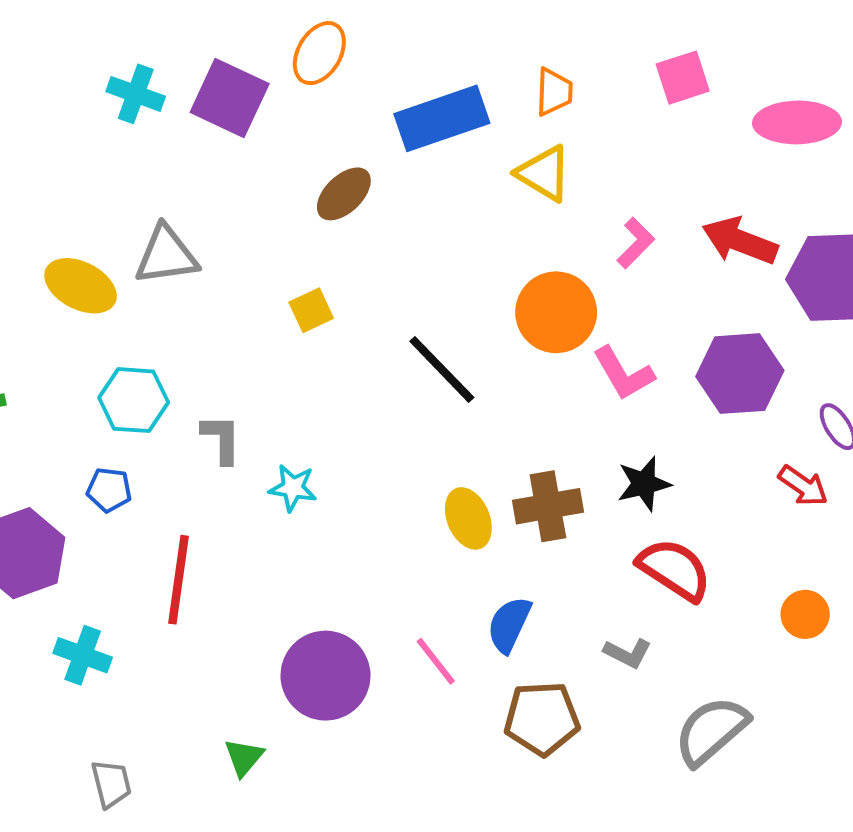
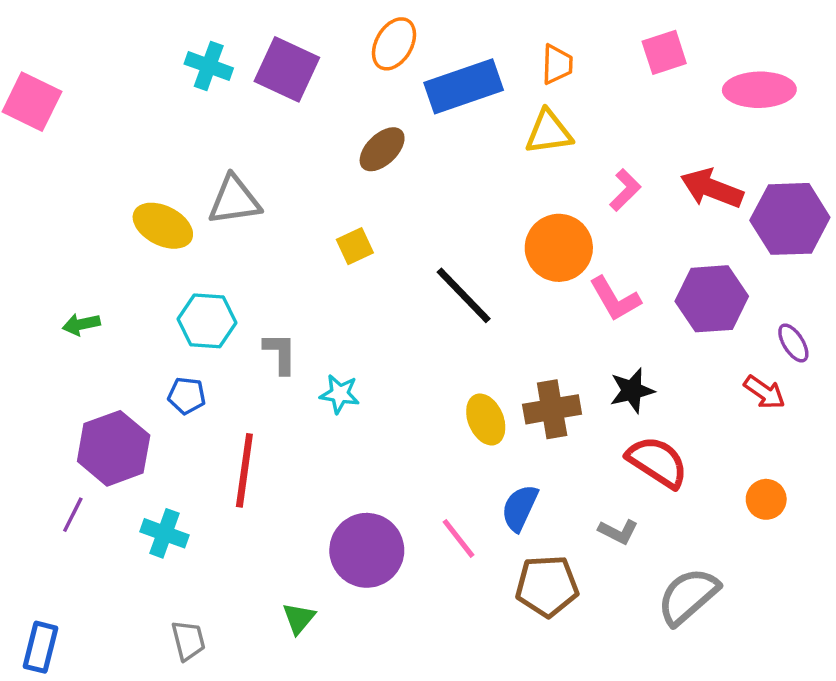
orange ellipse: (319, 53) -> (394, 44), moved
yellow triangle: (544, 173) -> (549, 132), turned -39

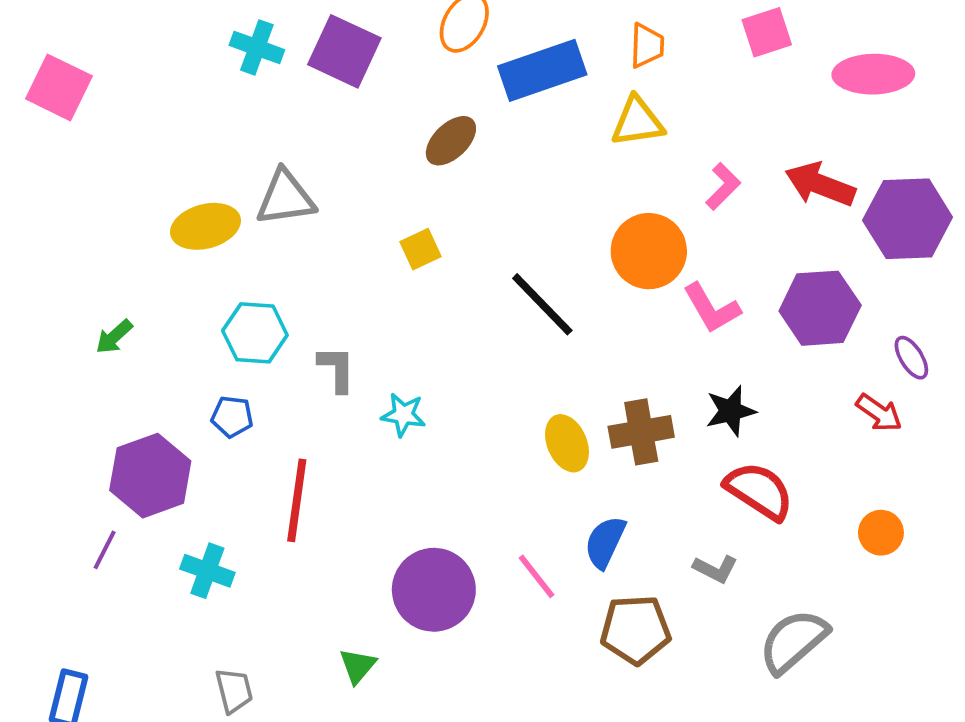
yellow ellipse: (163, 226) -> (205, 226), turned -42
green arrow: (81, 324) -> (114, 337), turned -30

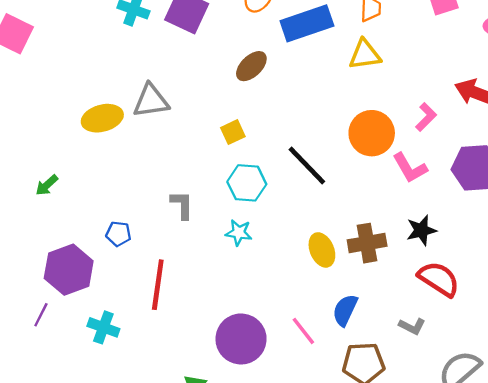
pink L-shape: (723, 186) -> (426, 117), moved
cyan hexagon: (255, 333) -> (247, 183), moved
cyan star: (403, 415) -> (239, 233), moved

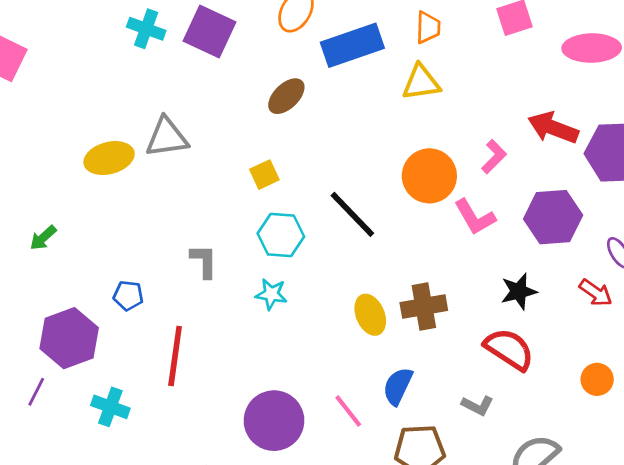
black star: (421, 230) -> (519, 291), moved

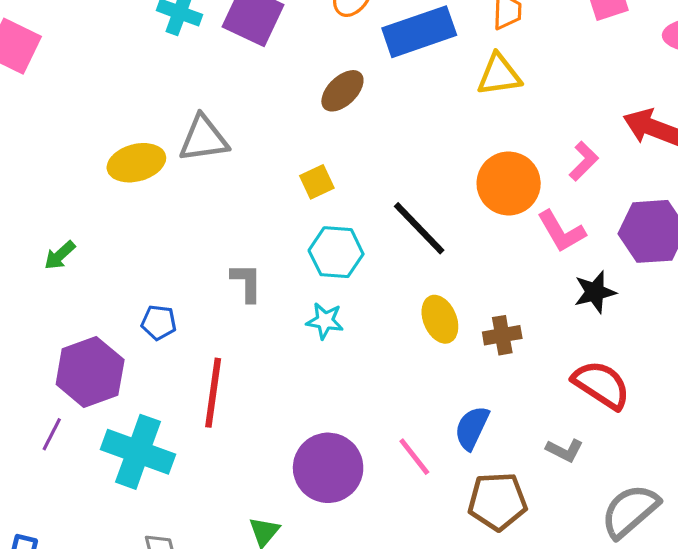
black star: (519, 291) -> (595, 292), moved
brown cross: (424, 306) -> (502, 335), size x0.7
yellow ellipse: (370, 315) -> (440, 319), moved
cyan cross: (110, 407) -> (138, 452), size x1.6

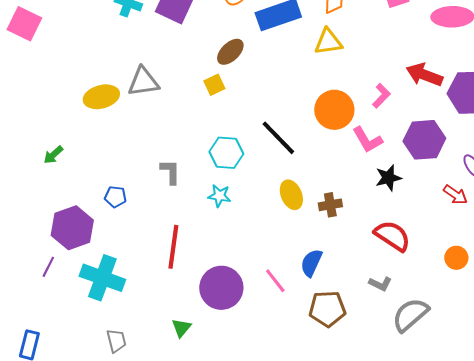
yellow square: (317, 182) -> (214, 85), moved
red line: (213, 393) -> (173, 247), moved
gray L-shape: (565, 450) -> (380, 284), moved

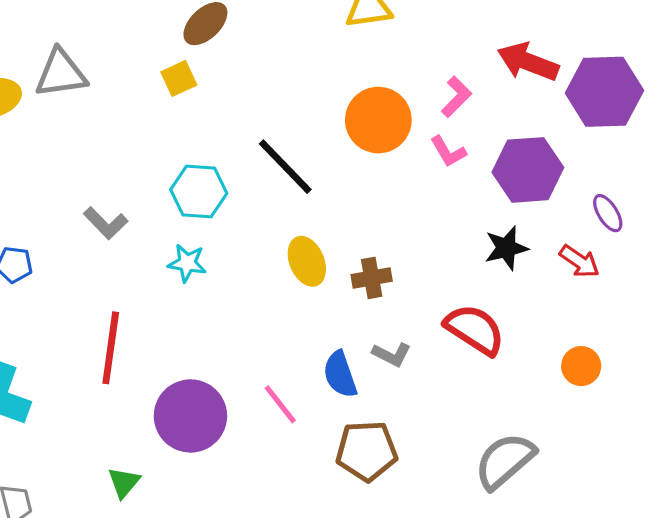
pink L-shape: (367, 140) -> (448, 152), moved, size x0.7
gray L-shape: (170, 172) -> (106, 223), turned 136
black star: (388, 178) -> (506, 248), moved
blue semicircle: (311, 263) -> (340, 374), turned -44
gray L-shape: (380, 284) -> (392, 354), moved

